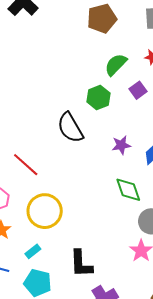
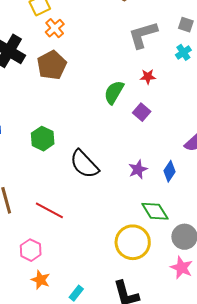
brown pentagon: (102, 19) -> (52, 65), moved
green hexagon: (98, 97) -> (43, 139), moved
yellow circle: (45, 211) -> (133, 242), moved

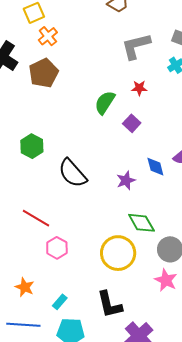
blue diamond: (170, 171) -> (155, 167), moved, turned -50
pink hexagon: (31, 250) -> (57, 248), moved

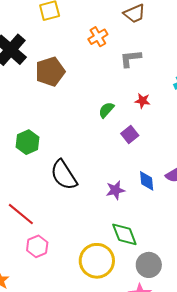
orange cross: (48, 36) -> (98, 37), moved
gray L-shape: (136, 46) -> (130, 58), moved, size x0.7
green semicircle: (105, 103) -> (106, 110), size x0.7

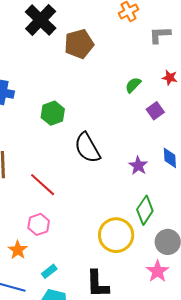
purple star: (115, 190) -> (138, 166), turned -30
green diamond: (124, 234) -> (145, 210), turned 52
pink hexagon: (37, 246) -> (39, 224), moved

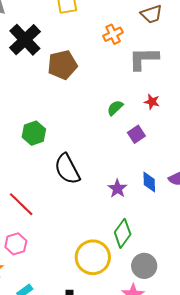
gray L-shape: (160, 35) -> (144, 59), size x1.4

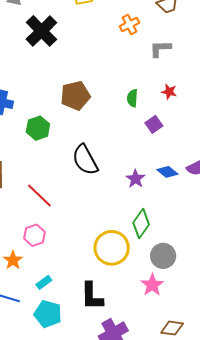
gray L-shape: (144, 59) -> (160, 49), size x0.7
brown pentagon: (62, 65) -> (75, 96), moved
green semicircle: (115, 108) -> (132, 98), turned -42
green hexagon: (34, 133) -> (38, 128), moved
blue diamond: (149, 182) -> (167, 172), turned -50

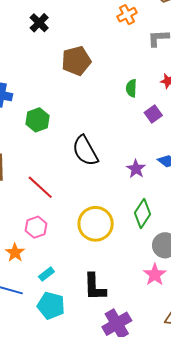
black cross: (41, 31) -> (39, 23), size x0.6
brown pentagon: (75, 96) -> (76, 61), moved
yellow circle: (112, 248) -> (96, 224), moved

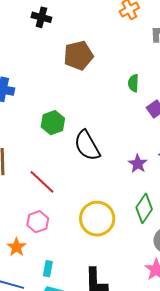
black cross: (39, 23) -> (41, 17), turned -30
green hexagon: (38, 120) -> (53, 123), moved
cyan rectangle: (46, 274) -> (48, 269), turned -42

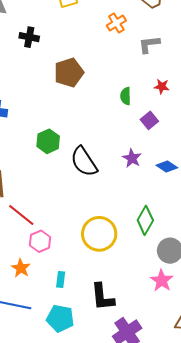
purple star: (138, 164) -> (132, 158), moved
red line: (42, 182) -> (21, 215), moved
cyan rectangle: (48, 269) -> (61, 279), moved

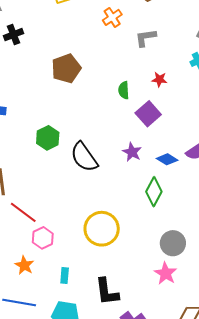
black cross: (29, 37) -> (13, 35), moved, turned -30
purple square: (149, 120) -> (148, 114), size x1.4
green diamond: (145, 220) -> (154, 192), moved

